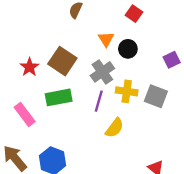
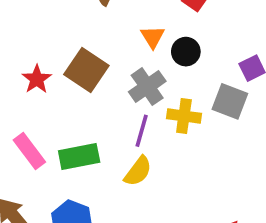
gray square: (156, 96) -> (230, 101), moved
green rectangle: (59, 97) -> (79, 157), moved
yellow semicircle: (115, 128) -> (138, 171), moved

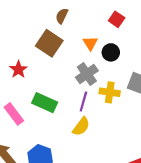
brown square: (86, 70) -> (49, 43), moved
green rectangle: (79, 157) -> (45, 103), moved, turned 35

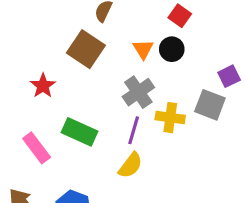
black circle: (111, 52) -> (172, 49), moved

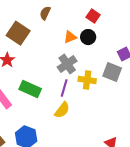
brown square: (86, 49) -> (18, 33), moved
orange triangle: (143, 49) -> (70, 37), turned 40

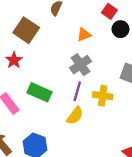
black circle: (88, 37) -> (120, 29), moved
yellow cross: (87, 80) -> (103, 96), moved

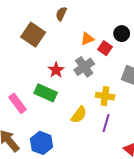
red square: (109, 11) -> (105, 48), moved
red star: (14, 60) -> (56, 70), moved
purple line: (77, 91) -> (106, 123), moved

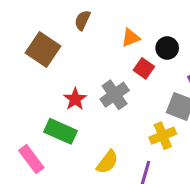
orange triangle: (87, 39) -> (131, 38), moved
yellow cross: (105, 96) -> (163, 136), moved, turned -30
pink rectangle: (18, 103) -> (31, 159), moved

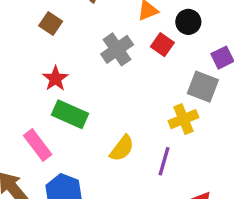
brown square: (43, 49) -> (51, 23), size x0.6
gray cross: (115, 95) -> (117, 49), moved
red star: (75, 99) -> (55, 79), moved

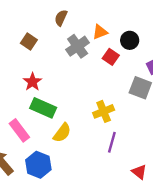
gray cross: (117, 49) -> (78, 46), moved
yellow cross: (183, 119) -> (104, 111), moved
yellow semicircle: (122, 148) -> (62, 133), moved

